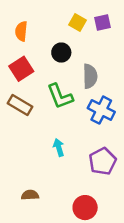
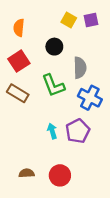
purple pentagon: (103, 161) -> (78, 131), moved
red circle: (85, 208) -> (60, 175), moved

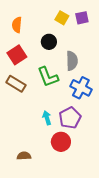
red circle: (60, 175) -> (61, 142), moved

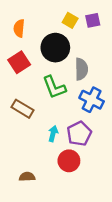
black circle: (49, 42) -> (55, 48), size x1.6
brown rectangle: (16, 84) -> (22, 109), moved
cyan arrow: (47, 118) -> (53, 134), turned 32

